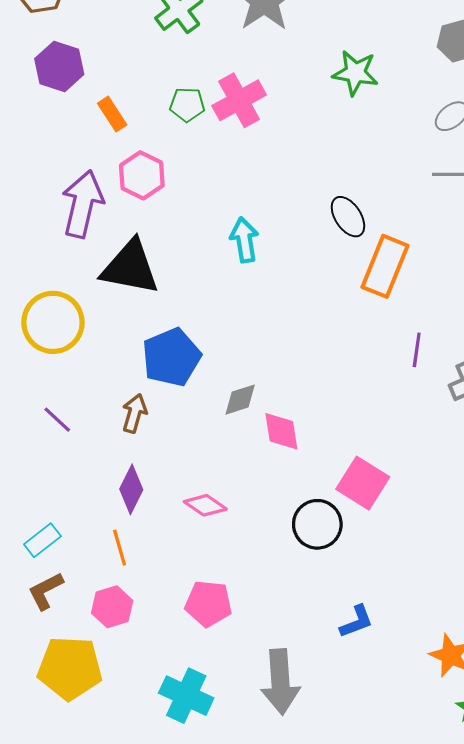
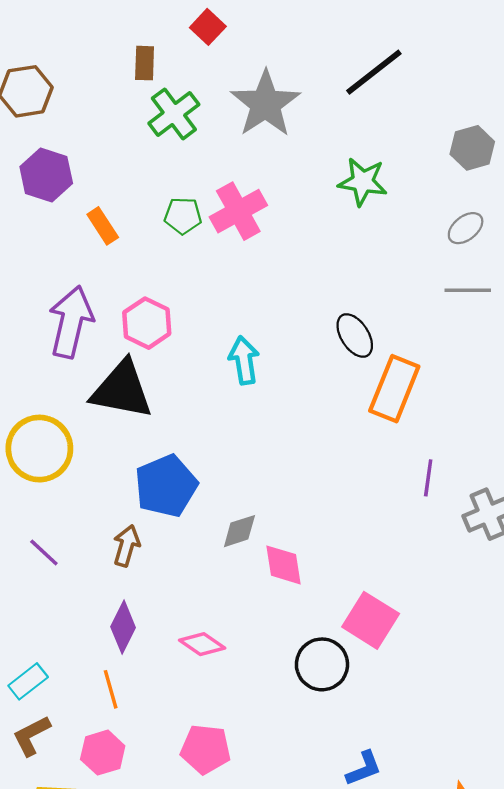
pink hexagon: (142, 175) -> (147, 323), moved

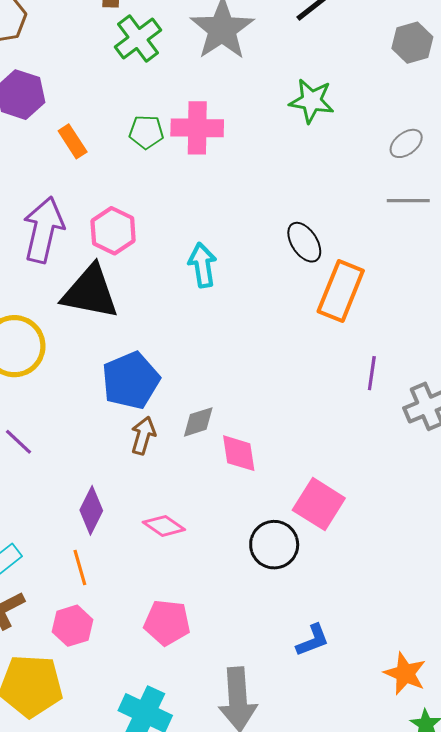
gray hexagon: (472, 148) -> (412, 43), moved
pink cross: (238, 211) -> (197, 128), turned 30
brown arrow: (126, 546) -> (143, 435), moved

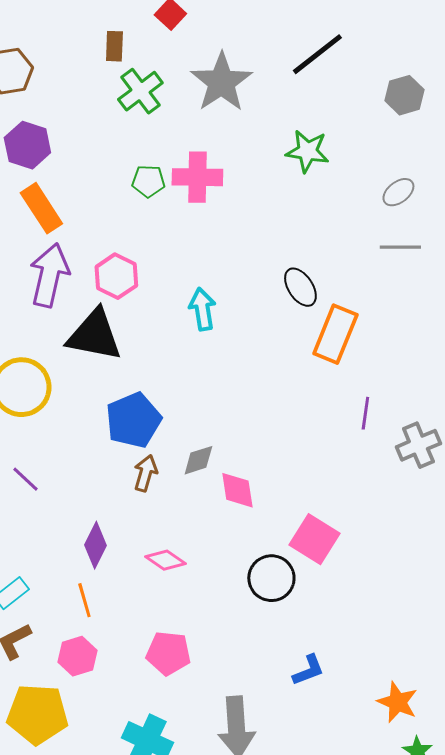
orange rectangle: (73, 141) -> (41, 208), moved, size x1.5

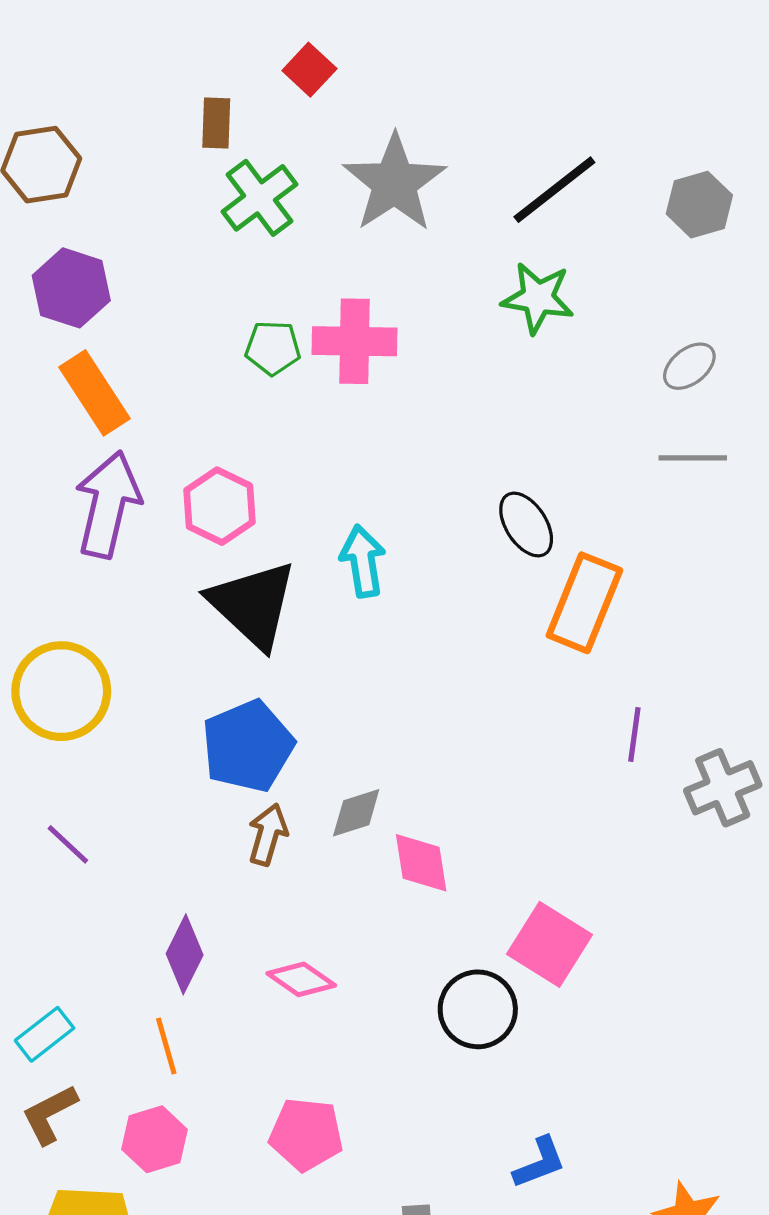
black line: (317, 54) -> (554, 190), moved
black triangle: (94, 335) -> (253, 604), moved, turned 32

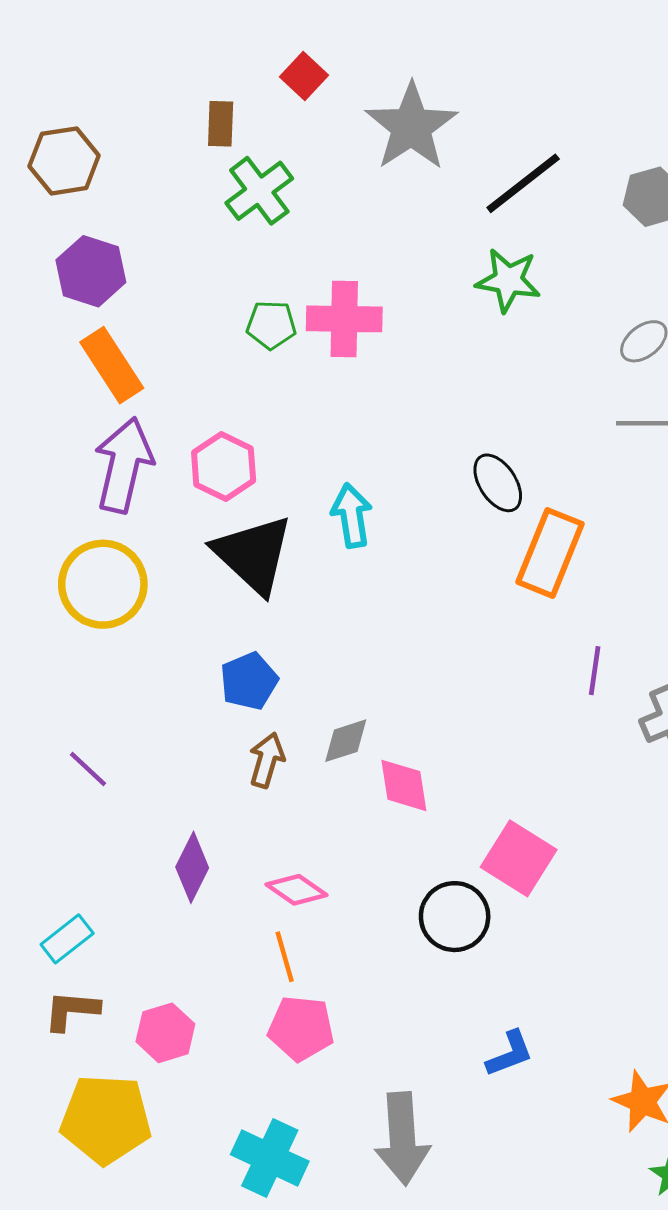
gray star: (394, 183) -> (411, 127), moved
yellow circle: (61, 691) -> (103, 584), moved
blue pentagon: (248, 746) -> (249, 681), size x0.7
orange line: (166, 1046) -> (285, 957), moved
brown L-shape: (50, 1114) -> (72, 1010), turned 32

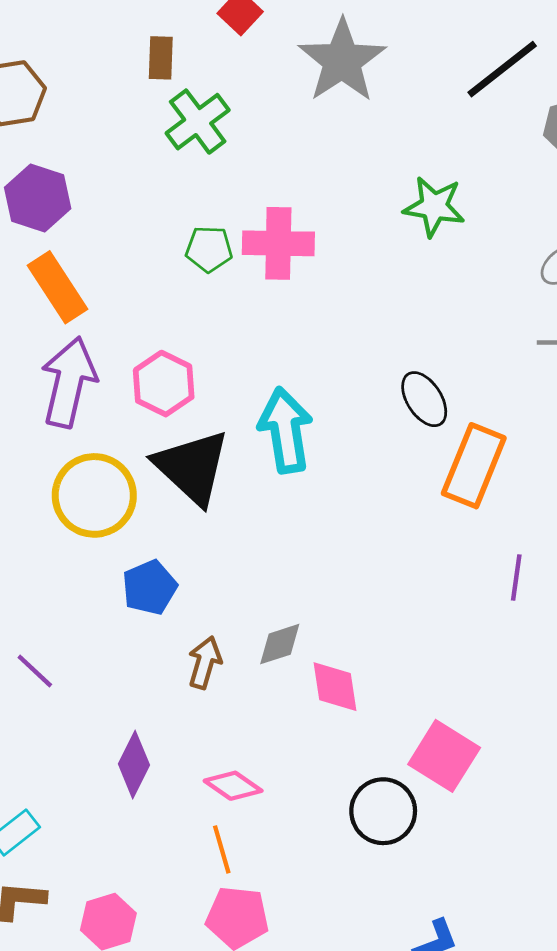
black line: (523, 183) -> (502, 69), moved
cyan arrow: (352, 516) -> (285, 430), size x1.4
yellow circle: (103, 584) -> (94, 495), moved
blue pentagon: (249, 681) -> (149, 587), moved

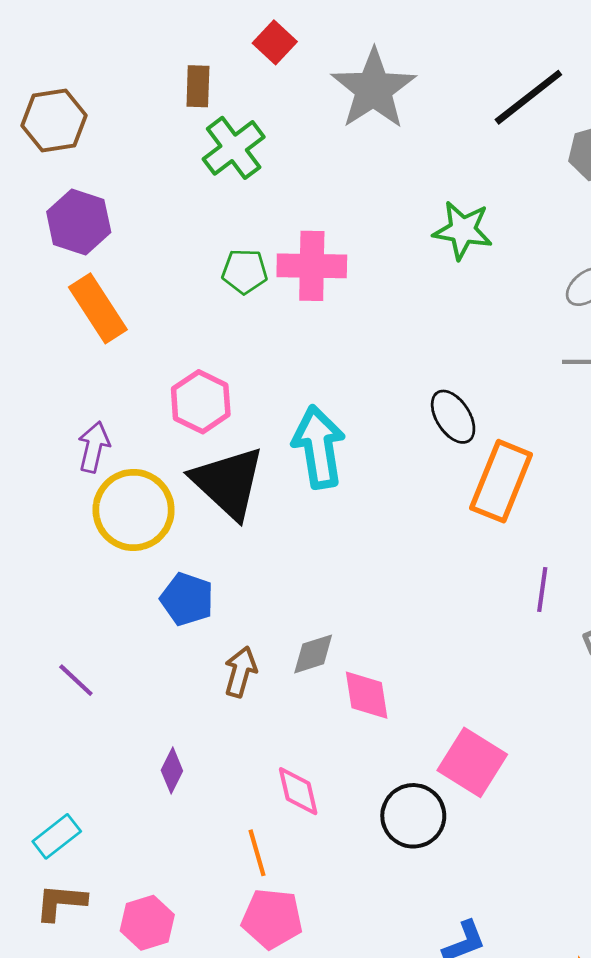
purple arrow: (69, 382) -> (94, 447), moved, size x0.6
blue pentagon: (149, 587) -> (187, 599), turned -30
purple diamond: (134, 764) -> (172, 771), size x0.7
pink diamond: (233, 786) -> (298, 791), moved, turned 42

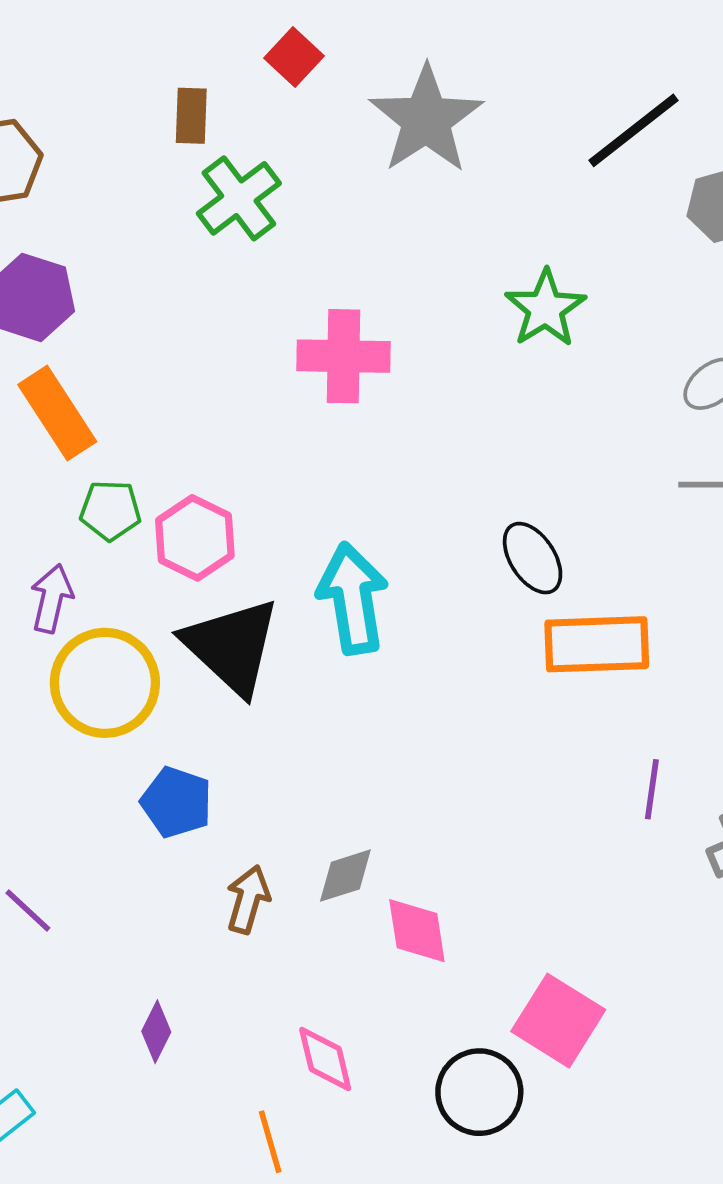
green star: (463, 230) -> (545, 308), turned 30
green pentagon: (245, 271) -> (110, 510), moved
orange rectangle: (501, 481) -> (597, 644), turned 66

